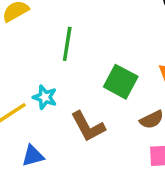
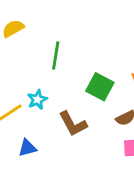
cyan star: (45, 97) -> (37, 100), turned 30

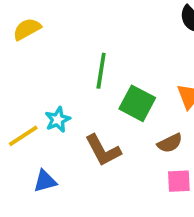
green line: (56, 55) -> (101, 71), moved

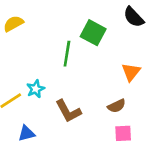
green square: (137, 103) -> (93, 33), moved

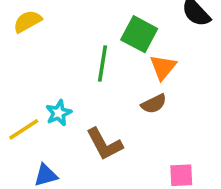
orange triangle: (131, 72) -> (163, 67), moved
brown semicircle: (117, 106) -> (154, 104), moved

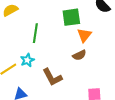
green square: (139, 34) -> (71, 17), turned -36
green line: (103, 64) -> (35, 33), moved

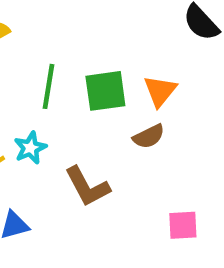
green square: (71, 17) -> (105, 91), moved

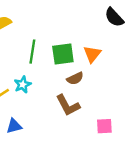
brown semicircle: (149, 136) -> (75, 78), moved
brown L-shape: (87, 187) -> (68, 105), moved

